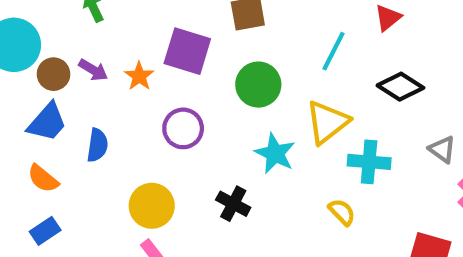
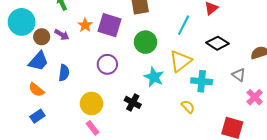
orange star: (139, 76) -> (85, 25), moved

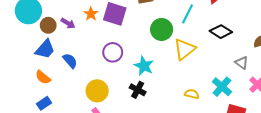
green circle: (145, 42) -> (162, 29), moved
blue semicircle: (64, 73) -> (70, 61), turned -49
cyan star: (154, 77) -> (144, 66), moved
cyan cross: (202, 81) -> (222, 87), moved, turned 36
yellow semicircle: (188, 107) -> (192, 94), turned -32

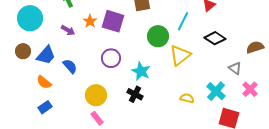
brown circle: (48, 25) -> (23, 51), moved

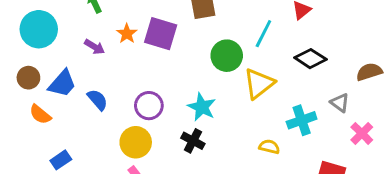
purple circle: (111, 58) -> (149, 106), moved
orange semicircle: (44, 82) -> (40, 114), moved
cyan cross: (216, 91) -> (302, 120), moved, turned 30

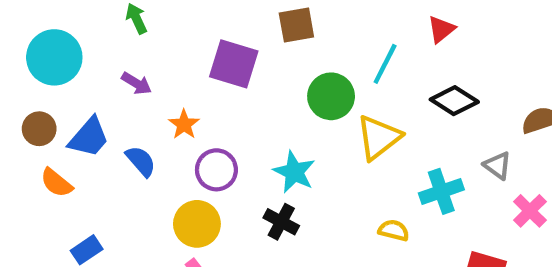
orange star: (127, 34) -> (184, 124), moved

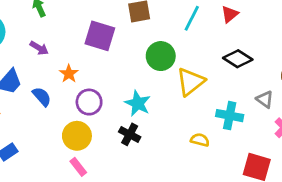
cyan line: (385, 64) -> (192, 18), moved
cyan cross: (441, 191) -> (230, 116), turned 30

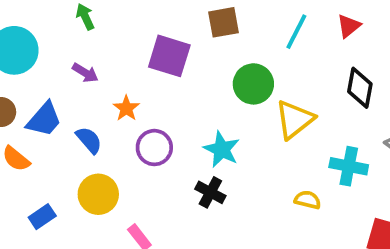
black diamond: (238, 59) -> (360, 88), turned 68
yellow circle: (77, 136) -> (98, 194), moved

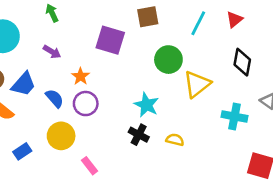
purple circle: (154, 148) -> (86, 104), moved
yellow semicircle: (308, 200) -> (175, 140), moved

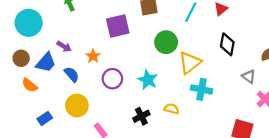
purple square: (110, 40) -> (118, 26), turned -30
purple arrow: (52, 52) -> (64, 46), moved
purple circle: (86, 104) -> (112, 79), moved
cyan cross: (234, 116) -> (202, 89), moved
black cross: (139, 135) -> (141, 116), moved, turned 35

